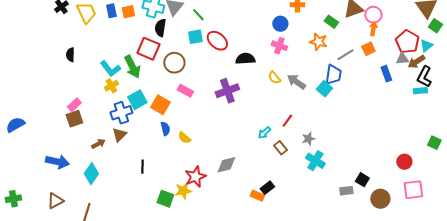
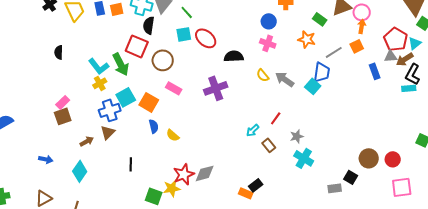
blue arrow: (57, 162) -> (46, 159), size x0.6
gray diamond: (226, 165) -> (205, 173), moved
brown circle: (380, 199) -> (369, 158), moved

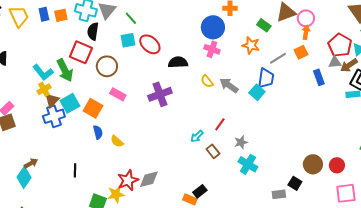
blue circle: (269, 21) -> (213, 27), size x1.5
brown triangle: (108, 132) -> (52, 100), moved
brown arrow: (87, 141) -> (31, 163), moved

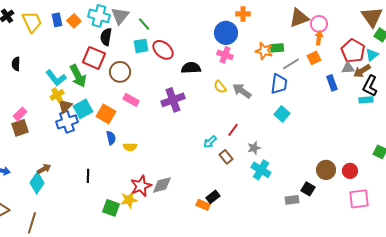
orange square: (61, 15) -> (74, 21), turned -32
green rectangle: (264, 25) -> (277, 48), moved, turned -40
cyan square: (257, 92) -> (282, 114), moved
yellow semicircle: (117, 141) -> (130, 147), turned -40

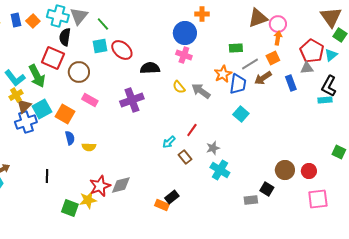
orange star: (264, 51) -> (223, 74), moved, turned 30
brown arrow: (362, 71) -> (263, 78), moved

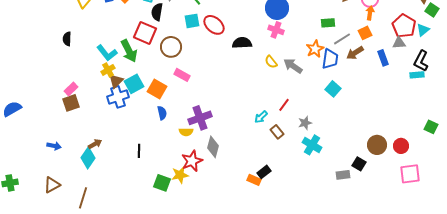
purple cross: (132, 100) -> (200, 118), moved
yellow semicircle: (89, 147) -> (186, 132), moved
gray diamond: (121, 185) -> (213, 147), moved, turned -60

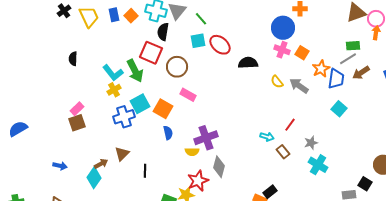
green rectangle: (328, 23) -> (353, 46), moved
orange square: (365, 33) -> (302, 53), moved, turned -32
brown triangle: (116, 81) -> (122, 154), moved
cyan arrow: (261, 117) -> (267, 137), turned -120

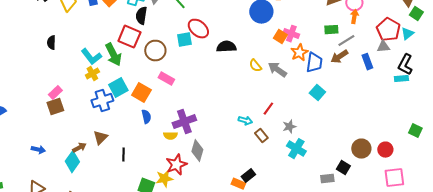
cyan square: (198, 41) -> (184, 40), moved
pink cross: (282, 50) -> (291, 34), moved
gray line: (348, 59) -> (346, 41), moved

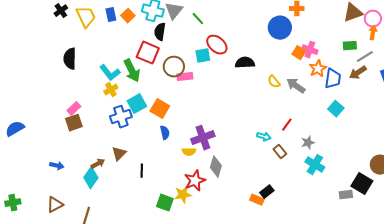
black semicircle: (51, 43) -> (70, 59), size x1.5
pink rectangle: (166, 79) -> (185, 77), moved, turned -35
black square: (343, 168) -> (362, 184), size x1.5

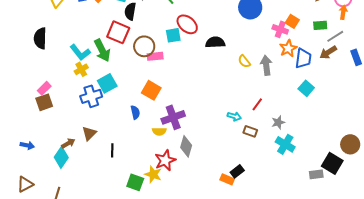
orange square: (299, 53) -> (292, 21), moved
gray arrow: (296, 86) -> (266, 65), turned 48
orange square: (160, 109) -> (151, 90), moved
brown rectangle: (280, 152) -> (250, 131), turned -32
yellow star: (183, 195) -> (153, 174), turned 30

